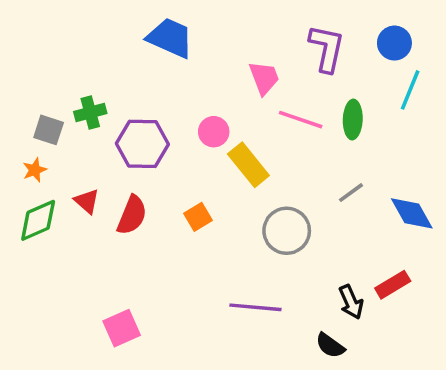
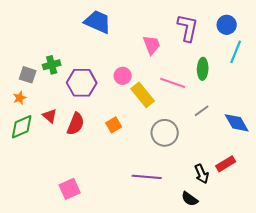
pink line: (301, 120) -> (173, 83), moved

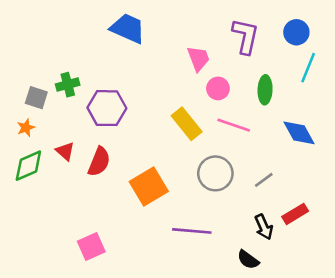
pink circle: (123, 76) -> (218, 88), moved
pink line: (173, 83) -> (234, 125), moved
gray line: (202, 111) -> (264, 180), moved
blue diamond: (237, 123) -> (299, 133), moved
orange square: (114, 125) -> (149, 186), moved, size x1.8

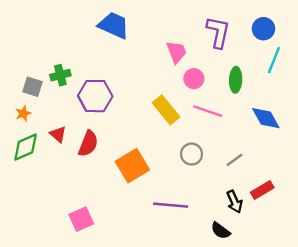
gray circle: (215, 173) -> (192, 154), size x0.7

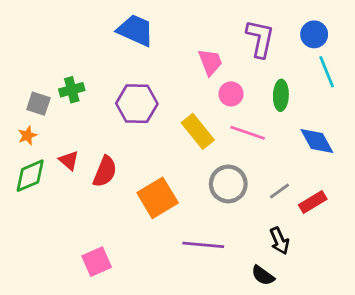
cyan line: (274, 60) -> (327, 72), turned -44
purple hexagon: (95, 96) -> (137, 104), moved
gray circle: (192, 154) -> (228, 184), size x1.4
red rectangle: (262, 190) -> (313, 202), moved

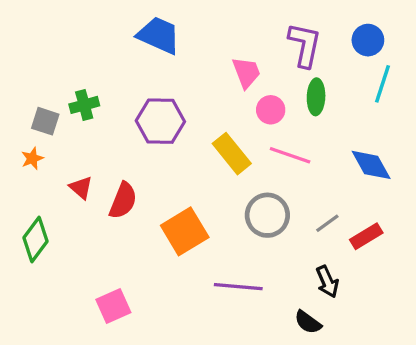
cyan line: (327, 72) -> (383, 84), turned 40
green ellipse: (281, 95) -> (316, 97), moved
green diamond: (30, 176) -> (36, 240), moved, turned -30

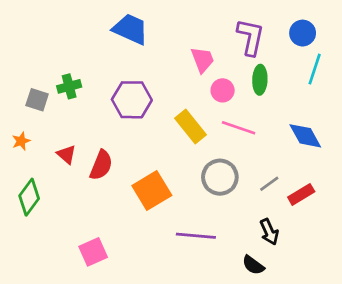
orange star: (32, 158) -> (21, 141), moved

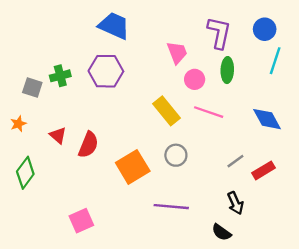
purple hexagon: (132, 100) -> (106, 71), moved
gray circle: (220, 177) -> (176, 155), moved, size x0.7

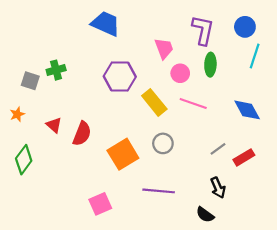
purple hexagon: (106, 71) -> (120, 76), moved
pink square: (81, 221) -> (100, 204), moved

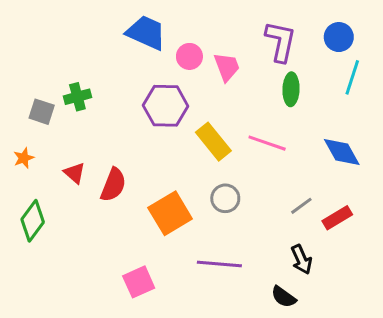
pink circle: (180, 73) -> (189, 56), moved

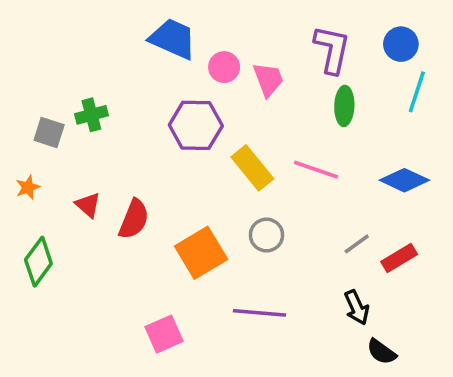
blue diamond: (342, 152) -> (404, 180), turned -36
black semicircle: (284, 297) -> (381, 352), moved

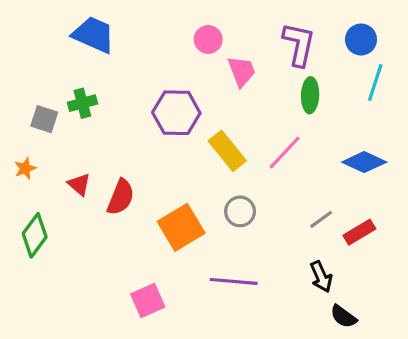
blue trapezoid: (173, 39) -> (94, 35), moved
pink circle: (224, 67) -> (208, 39), moved
pink line: (316, 170) -> (285, 153), turned -66

